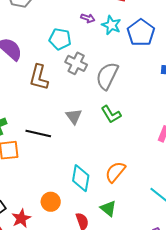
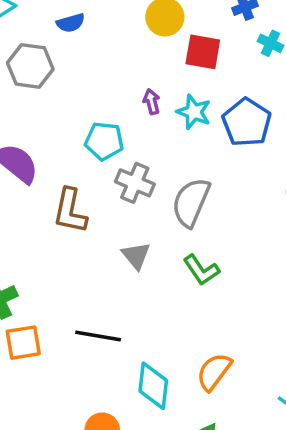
purple arrow: (88, 18) -> (152, 102), turned -120
gray triangle: (74, 116) -> (136, 256), moved
black line: (38, 133) -> (98, 336), moved

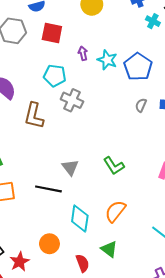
red square: (203, 52) -> (52, 33), moved
gray semicircle: (191, 202) -> (141, 105), moved, size x0.5
gray triangle: (136, 256) -> (70, 167), moved
green L-shape: (201, 270) -> (114, 166), moved

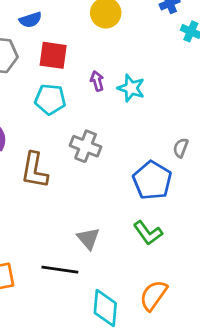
blue pentagon: (138, 67) -> (152, 180), moved
cyan pentagon: (55, 76) -> (50, 99), moved

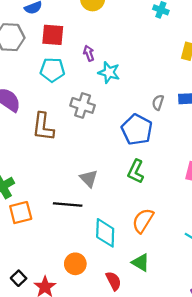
cyan star: (131, 88) -> (109, 72), moved
green L-shape: (148, 233) -> (136, 171), turned 65

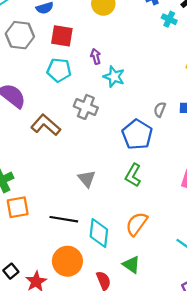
brown L-shape: (43, 127) -> (46, 125), turned 120
black line: (68, 204) -> (64, 219), moved
orange circle: (75, 264) -> (67, 261), size x1.4

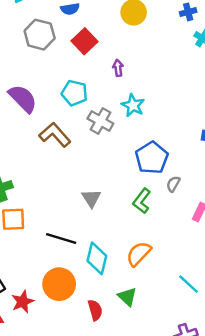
red square: (62, 36) -> (85, 41), turned 30
cyan pentagon: (59, 70) -> (74, 93), moved
cyan star: (114, 77) -> (133, 105), moved
gray semicircle: (160, 110) -> (173, 184), moved

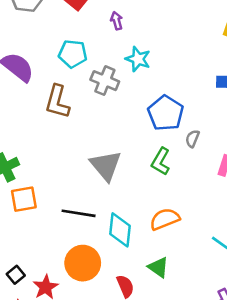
brown L-shape: (55, 135) -> (57, 102), turned -116
gray triangle: (91, 198) -> (106, 166), size x1.5
orange semicircle: (139, 254) -> (165, 219), turned 32

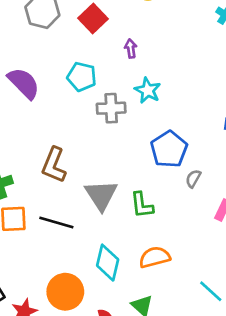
gray cross: (105, 81) -> (111, 108), turned -32
brown L-shape: (57, 102) -> (54, 165), moved
green L-shape: (161, 161) -> (142, 205), moved, turned -44
black line: (79, 213) -> (56, 222), moved

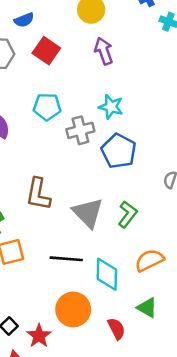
purple arrow: (131, 49) -> (104, 51), moved, size x1.5
blue pentagon: (169, 149) -> (119, 151), moved
green L-shape: (142, 205) -> (128, 214), turned -124
black line: (56, 222) -> (66, 259), moved

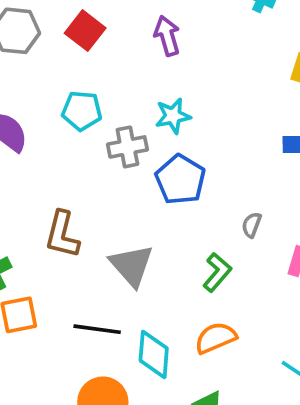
cyan star: (111, 107) -> (173, 116), turned -30
green L-shape: (128, 214) -> (217, 272), moved

